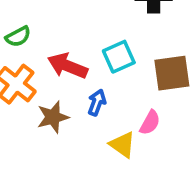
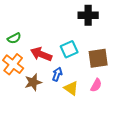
pink semicircle: (150, 123) -> (96, 85), moved
yellow triangle: (122, 145) -> (71, 88), moved

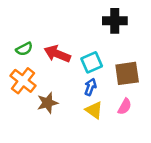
red arrow: (41, 54) -> (57, 54), moved
blue arrow: (57, 74) -> (90, 87), moved

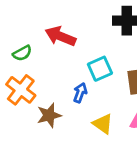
red arrow: (57, 54) -> (60, 36), moved
blue arrow: (90, 87) -> (80, 93), moved

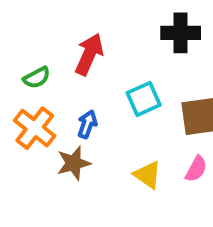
red arrow: (60, 36) -> (89, 54), turned 92
blue arrow: (80, 93) -> (87, 124), moved

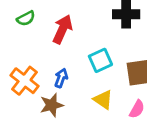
green semicircle: (37, 78) -> (26, 18), moved
yellow triangle: (147, 175) -> (103, 100), moved

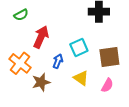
red arrow: (62, 29) -> (41, 37), moved
blue arrow: (61, 78) -> (58, 61), moved

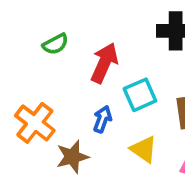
green semicircle: (21, 15) -> (55, 44), moved
red arrow: (41, 37) -> (104, 63), moved

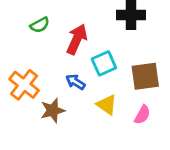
blue arrow: (102, 119) -> (75, 82), turned -78

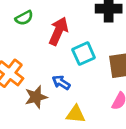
blue arrow: (75, 82) -> (61, 83), moved
yellow triangle: (107, 105) -> (76, 114), moved, turned -30

